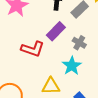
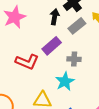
gray cross: (79, 43) -> (74, 59), turned -32

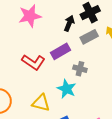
cyan star: (65, 81) -> (67, 89), turned -30

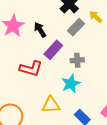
black arrow: (69, 23) -> (40, 30), moved, turned -35
cyan star: (67, 89) -> (71, 84), turned -30

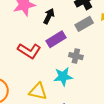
black arrow: (40, 30) -> (49, 16), turned 42

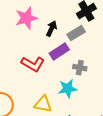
gray rectangle: (84, 24) -> (76, 33), moved

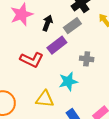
gray cross: (80, 68) -> (87, 59), moved

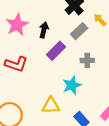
gray rectangle: (72, 26) -> (79, 31), moved
red L-shape: (32, 60) -> (16, 64), moved

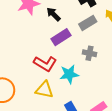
black arrow: (44, 30) -> (53, 14), turned -70
red L-shape: (16, 64) -> (45, 64), moved

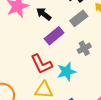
gray cross: (90, 53) -> (84, 48), turned -32
red L-shape: (45, 64) -> (41, 64), turned 40

